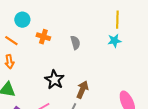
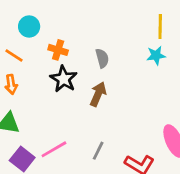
black star: (54, 80) -> (64, 79), moved
brown arrow: (82, 90) -> (98, 94), moved

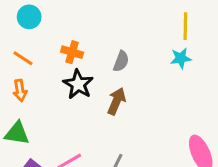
cyan circle: (29, 26) -> (29, 17), moved
gray semicircle: (102, 58) -> (121, 61), turned 36

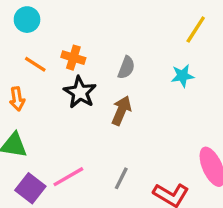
yellow line: (185, 26) -> (196, 29), turned 32
orange line: (23, 58) -> (35, 64), moved
cyan star: (181, 58) -> (183, 76), moved

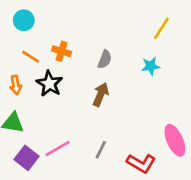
black star: (80, 92) -> (49, 84), moved

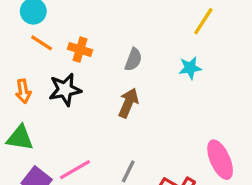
orange line: (31, 57) -> (42, 43), moved
black star: (49, 84) -> (65, 90), turned 30

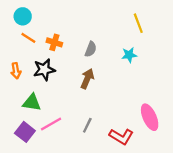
yellow line: (203, 21) -> (138, 23), turned -54
green triangle: (20, 138) -> (32, 102), moved

